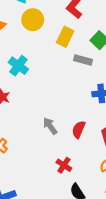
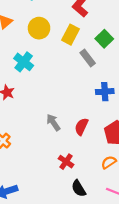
yellow circle: (33, 20) -> (39, 28), moved
gray rectangle: (83, 60) -> (88, 58), turned 36

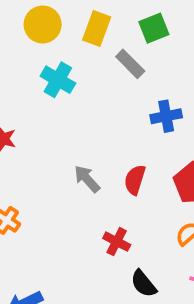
green square: (104, 39) -> (154, 28), turned 30
cyan cross: (24, 62) -> (58, 80), moved

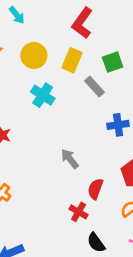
gray arrow: (87, 179) -> (70, 159), moved
red semicircle: (135, 180) -> (95, 189), moved

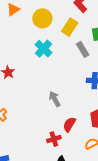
red cross: (79, 212) -> (54, 139), turned 32

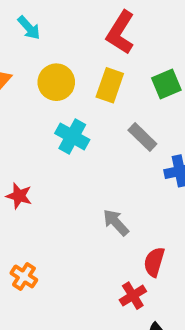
gray rectangle: (83, 49) -> (142, 137), moved

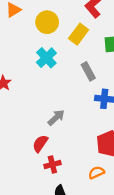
gray arrow: (116, 222) -> (56, 118), turned 72
red semicircle: (154, 262) -> (40, 144), moved

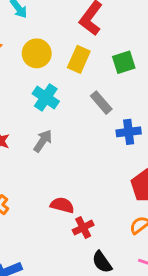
gray arrow: (56, 118) -> (43, 141), moved
red semicircle: (40, 144) -> (62, 205), turned 84

